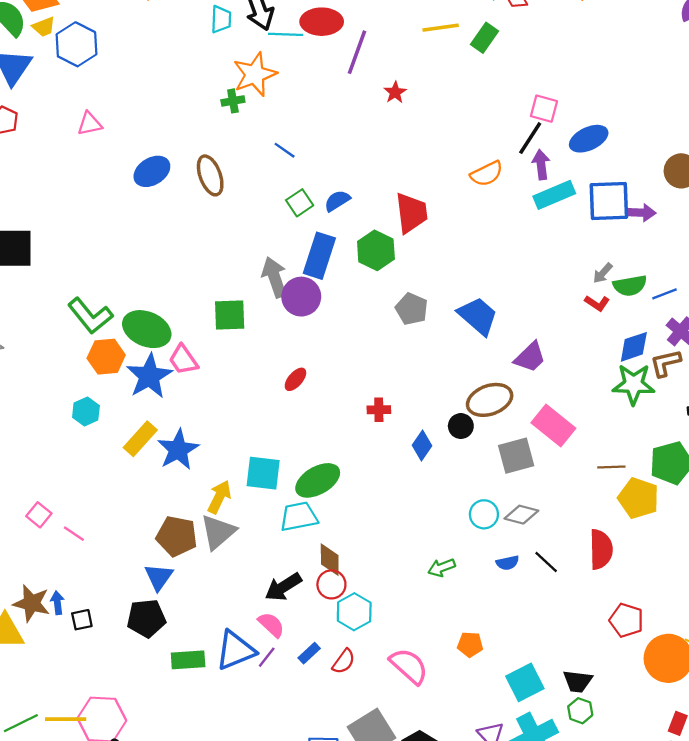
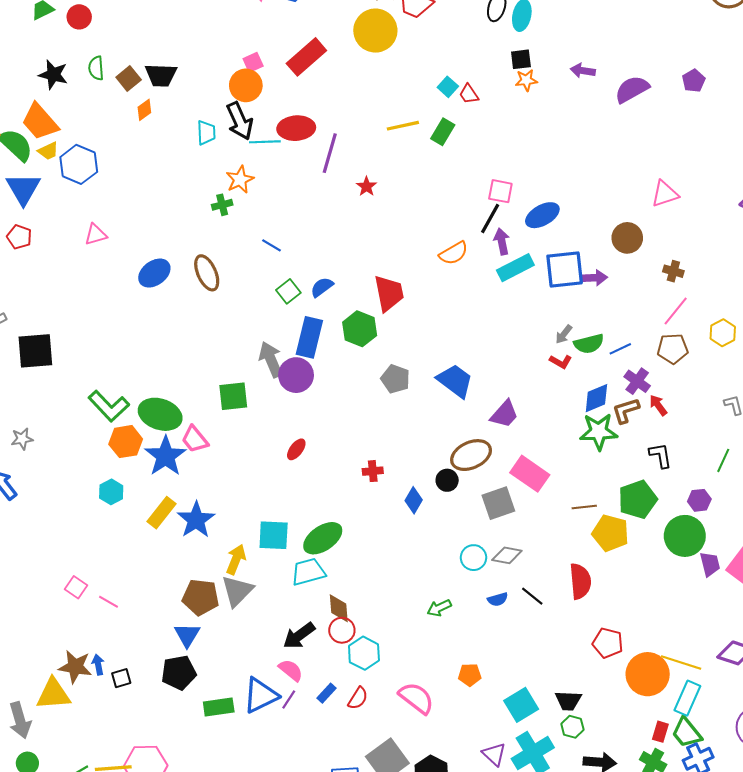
orange star: (255, 74) -> (240, 180), size x0.7

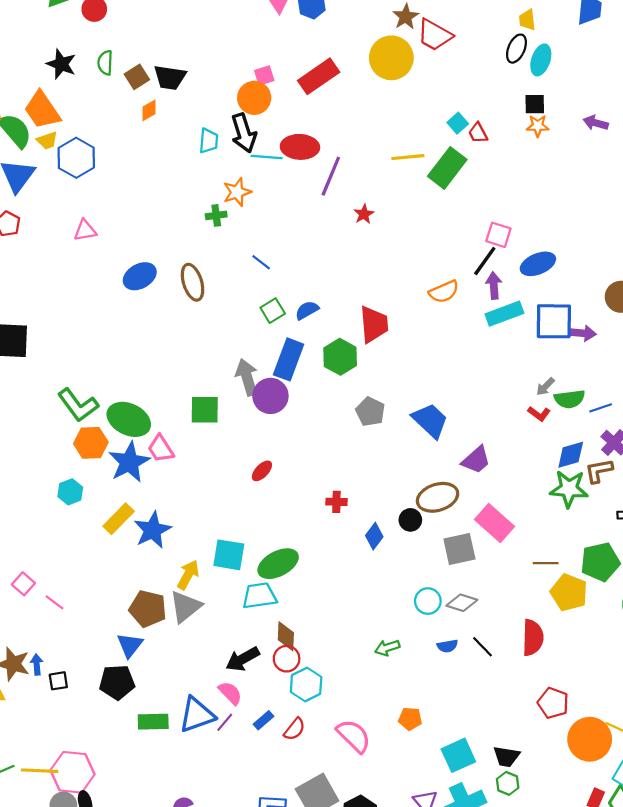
green rectangle: (443, 132) -> (447, 168), size x1.5

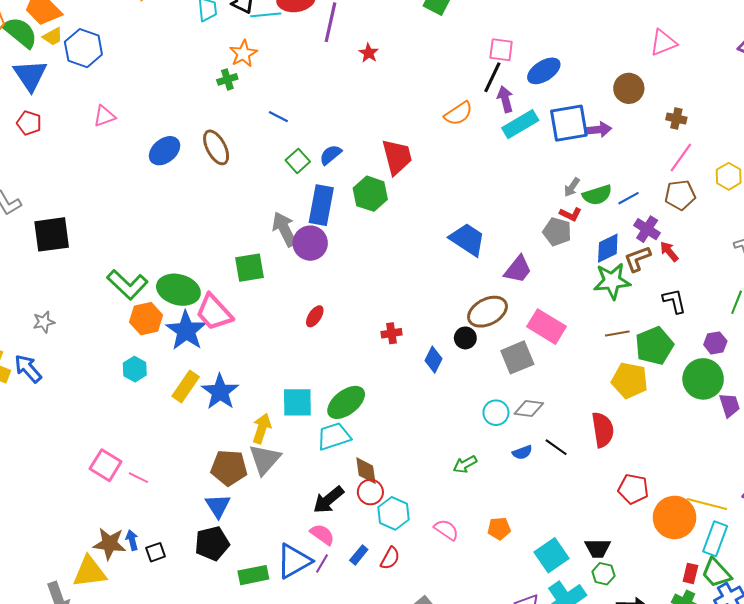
gray pentagon: (370, 412) -> (557, 232), moved
pink trapezoid: (161, 449) -> (214, 312), size x1.4
brown line: (546, 563) -> (617, 334), moved
pink square: (23, 584) -> (106, 465), size x1.4
pink semicircle: (354, 736) -> (446, 530), moved, size x0.7

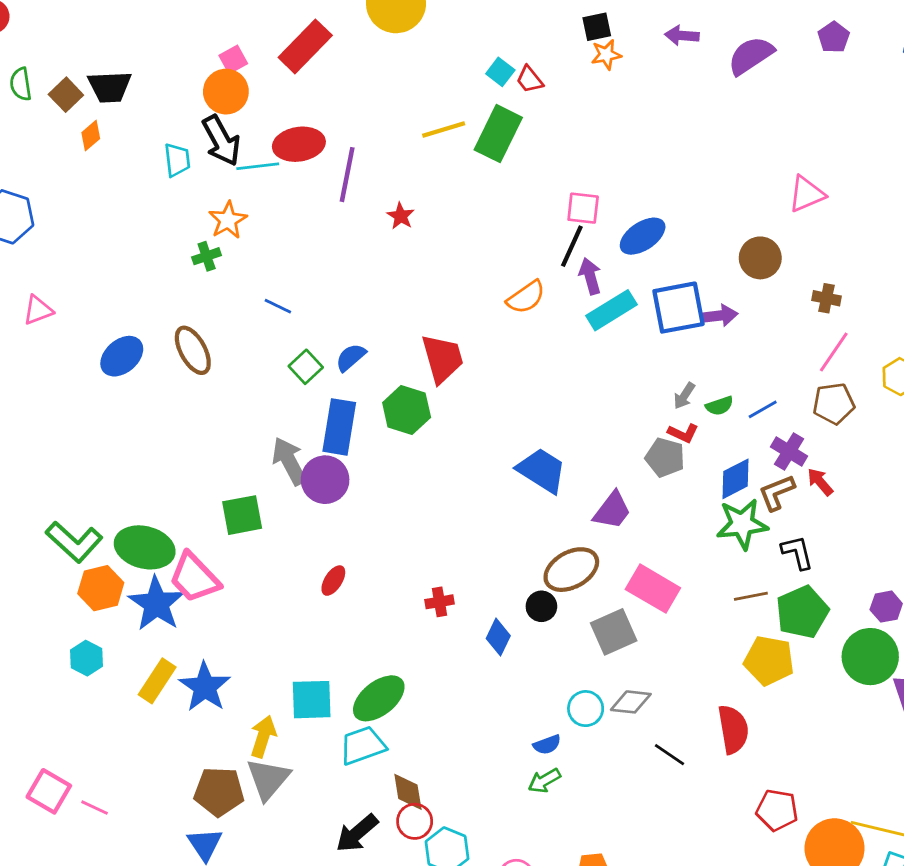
green semicircle: (597, 195) -> (719, 406), size x0.7
black L-shape: (674, 301) -> (797, 552), moved
blue semicircle: (522, 452) -> (547, 745), moved

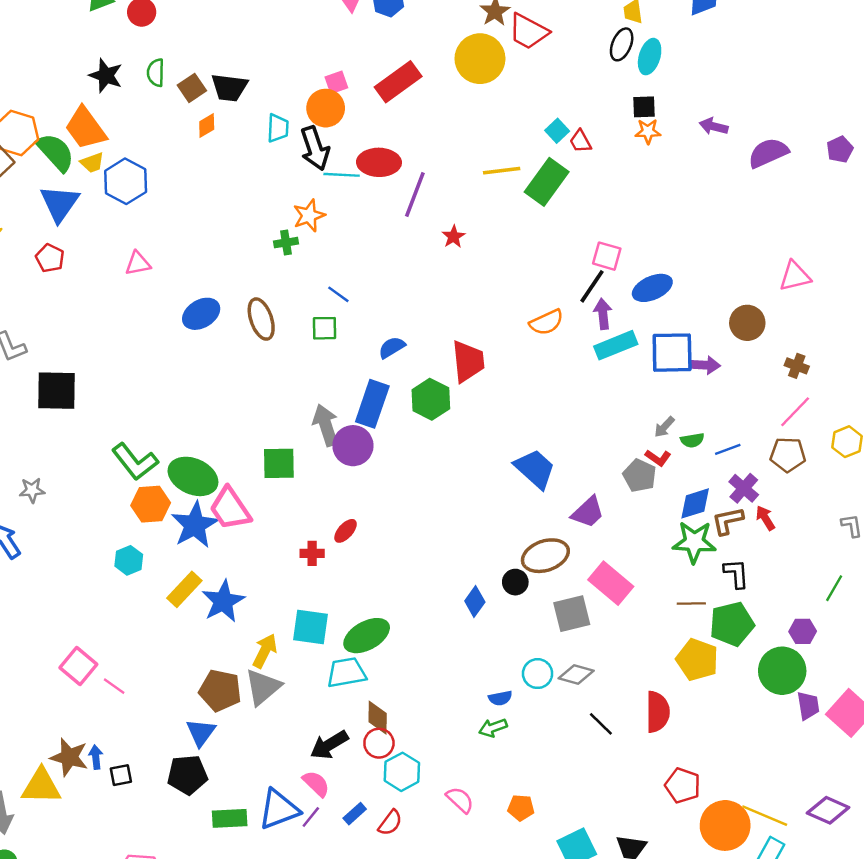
cyan trapezoid: (177, 160) -> (278, 128), moved
green square: (306, 367) -> (325, 328), moved, turned 32
red cross: (439, 602) -> (312, 553), moved

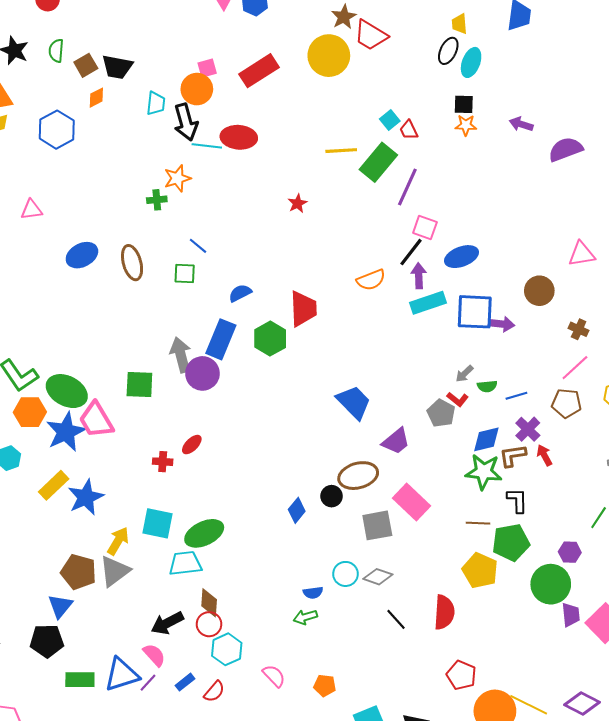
blue hexagon: (126, 181) -> (57, 130), moved
purple line: (415, 195) -> (407, 187), moved

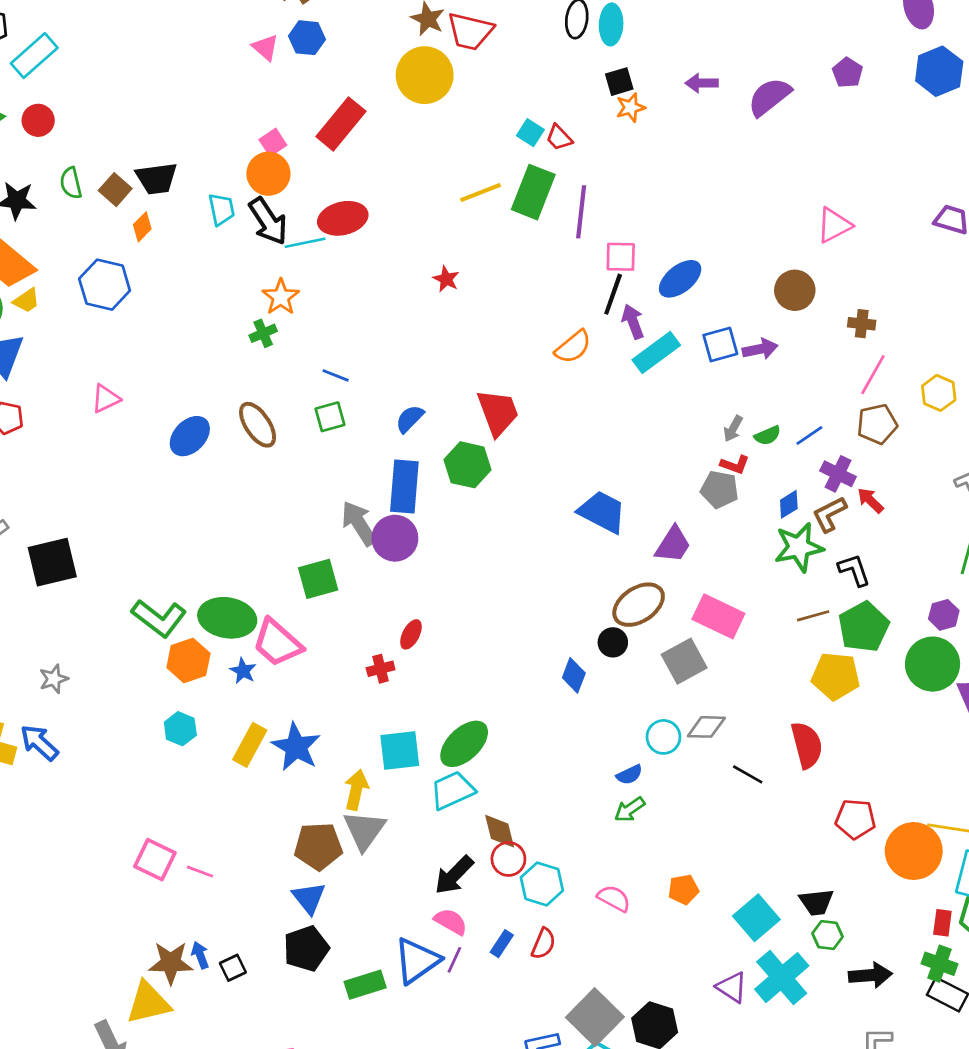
blue square: (475, 312) -> (720, 345), size x0.7
blue star: (66, 432) -> (243, 671), size x0.5
blue diamond: (486, 439) -> (789, 504), size x0.7

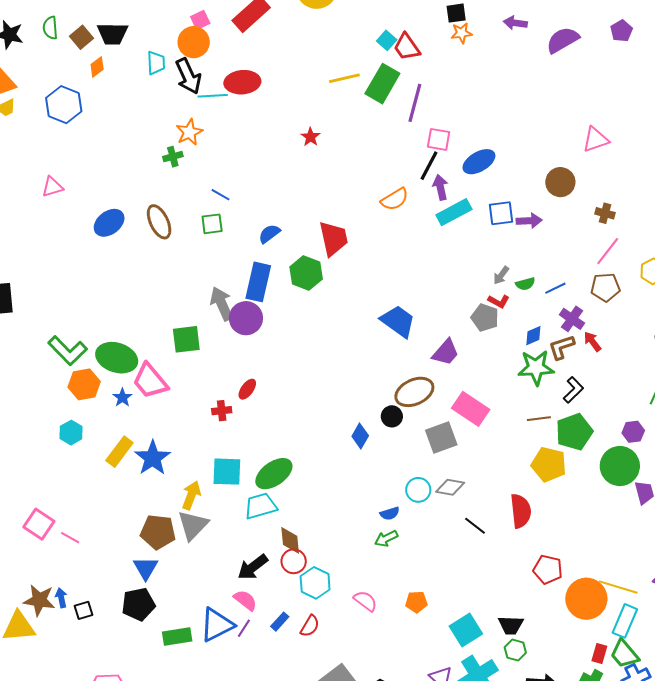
red trapezoid: (559, 138) -> (407, 47), size x1.4
black L-shape: (854, 570) -> (573, 390), turned 56

